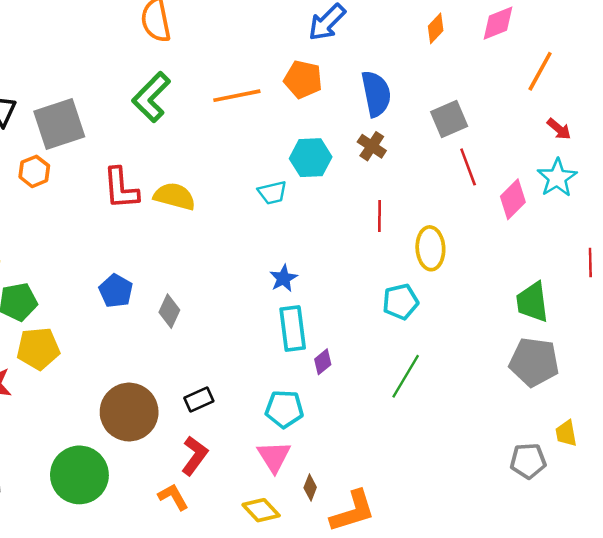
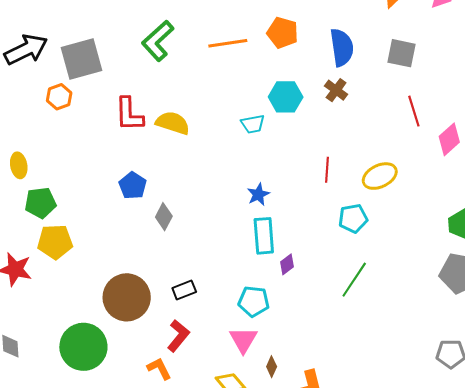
gray square: (449, 119) -> (402, 53), moved, turned 32
red line: (380, 216) -> (327, 170), moved
yellow ellipse: (430, 248) -> (380, 176), turned 64
blue pentagon: (116, 291) -> (133, 186), moved

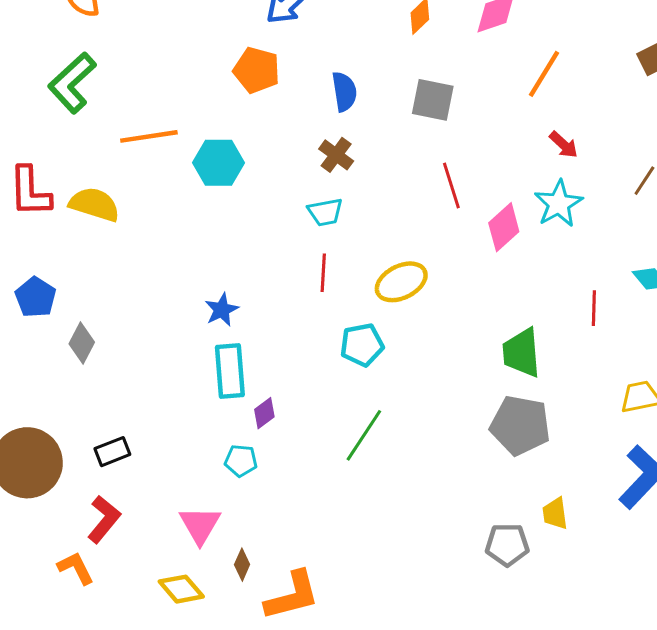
orange line: (228, 43) -> (149, 136), moved
blue semicircle: (342, 47) -> (344, 92), size x0.7
cyan hexagon: (286, 97) -> (218, 163), moved
cyan trapezoid: (253, 124) -> (325, 212), moved
cyan pentagon: (254, 301) -> (241, 461), moved, size x0.7

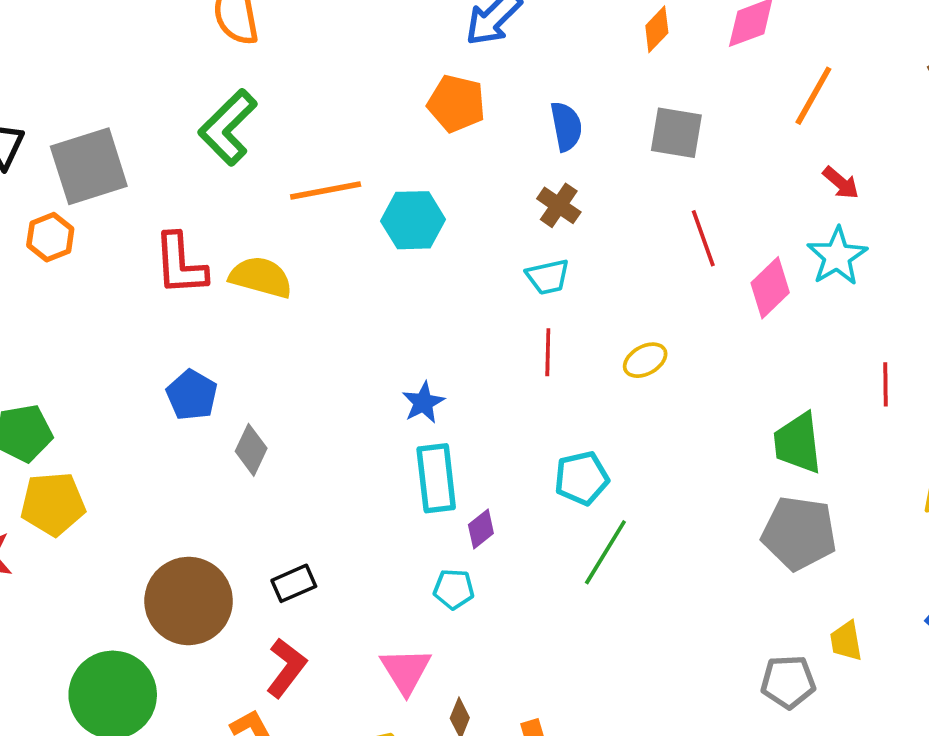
yellow ellipse: (401, 282) -> (645, 360), size x0.7
cyan pentagon: (362, 345) -> (582, 478), moved

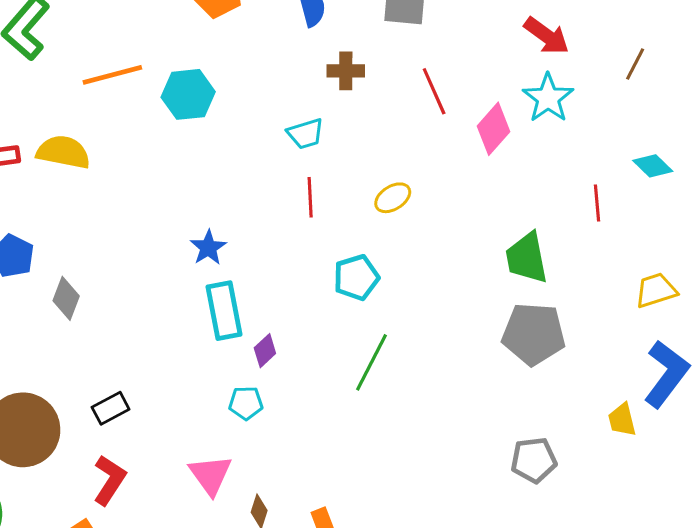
red arrow: (841, 183) -> (546, 36), size x1.4
brown cross: (559, 205) -> (346, 71), moved, turned -30
cyan pentagon: (582, 478) -> (356, 277), moved
yellow trapezoid: (846, 641) -> (622, 420), moved

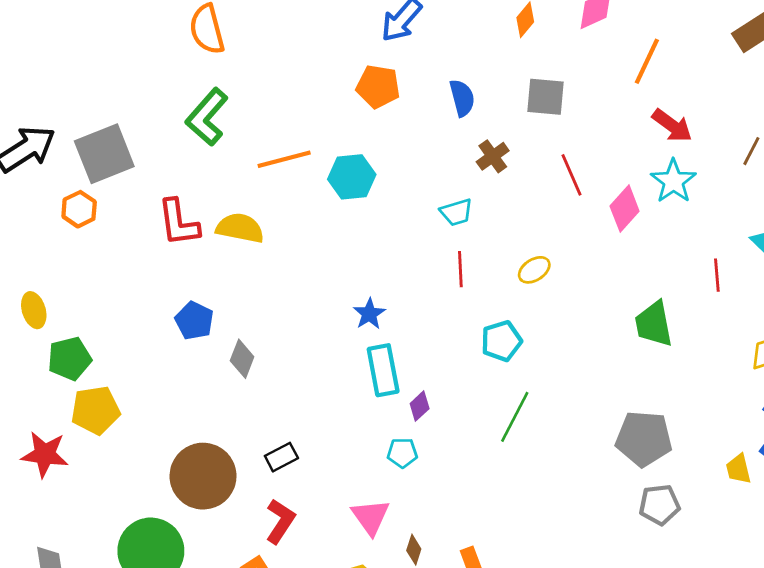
brown cross: (346, 71) -> (493, 156), turned -36
gray pentagon: (534, 334) -> (644, 439), moved

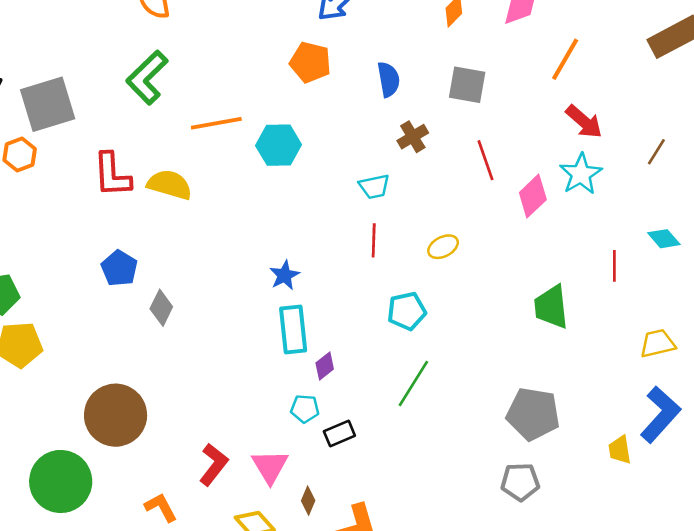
black rectangle: (281, 457) -> (339, 433), moved
gray pentagon: (659, 505) -> (520, 482), moved
red L-shape: (280, 521) -> (214, 465), moved

